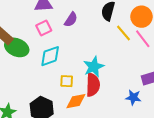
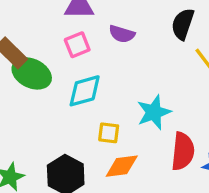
purple semicircle: (71, 20) -> (122, 34), turned 70
red semicircle: (93, 85) -> (183, 151), moved

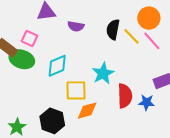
black semicircle: (183, 24) -> (113, 29), moved
pink square: (77, 45) -> (30, 39), moved, turned -35
yellow square: (109, 133) -> (76, 90), size x1.5

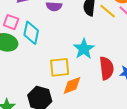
cyan diamond: (57, 66) -> (31, 33), moved, turned -50

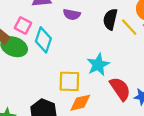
red semicircle: (107, 68) -> (120, 89), turned -35

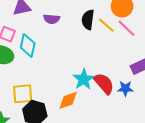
cyan star: (98, 65) -> (84, 79), moved
yellow square: (69, 81) -> (23, 94), moved

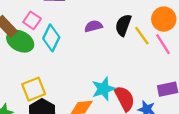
purple semicircle: (52, 19) -> (93, 26), moved, turned 147
yellow square: (23, 94) -> (34, 89), turned -30

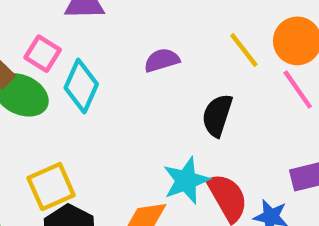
black semicircle: (123, 25) -> (217, 115), moved
yellow line: (142, 36) -> (244, 50), moved

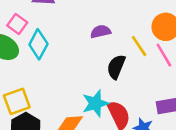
yellow line: (244, 50) -> (139, 46), moved
purple semicircle: (162, 60) -> (101, 32), moved

